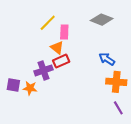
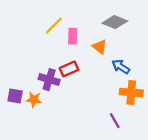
orange triangle: (57, 48) -> (100, 47), moved
purple cross: (43, 70) -> (49, 80), turned 36
purple line: (118, 108) -> (115, 121), moved

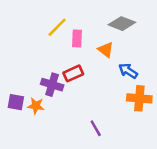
purple line: (115, 121) -> (96, 128), moved

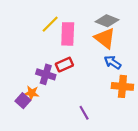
pink rectangle: (77, 39) -> (68, 34), size x1.5
orange triangle: (106, 50) -> (105, 38), moved, size x1.5
purple square: (16, 102) -> (23, 101), moved, turned 32

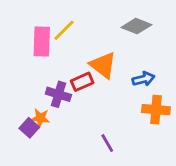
pink rectangle: (68, 34) -> (42, 41), moved
orange triangle: (105, 38) -> (103, 65), moved
blue arrow: (113, 62) -> (143, 79), turned 133

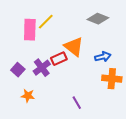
purple cross: (58, 94) -> (42, 68), turned 36
orange star: (40, 118) -> (28, 96), moved
purple square: (29, 128) -> (18, 70), moved

